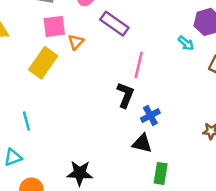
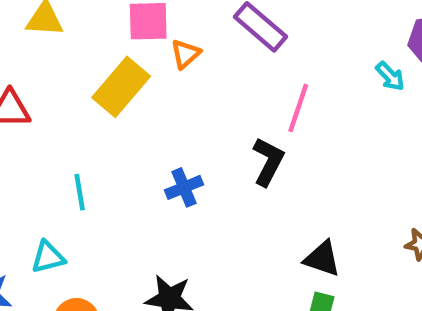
blue cross: (150, 116) -> (184, 187), moved
black triangle: (142, 143) -> (322, 259), moved

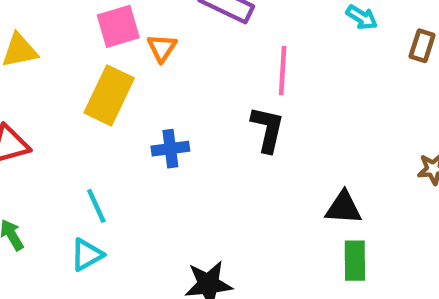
blue cross: (184, 187) -> (170, 149), moved, turned 30
cyan triangle: (48, 257) -> (87, 255), moved

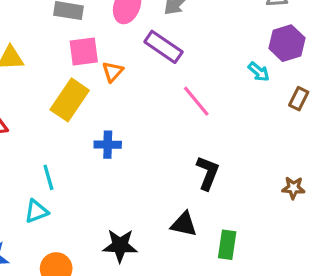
pink line: (283, 71) -> (196, 101), turned -52
black L-shape: (268, 129) -> (208, 173), moved
black triangle: (343, 208) -> (184, 224), moved

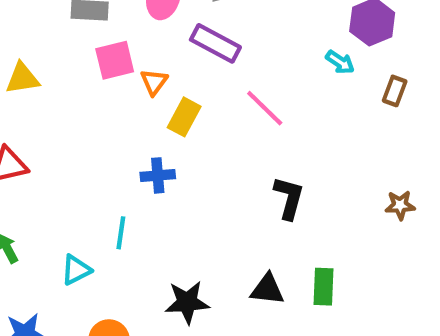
yellow rectangle: (70, 100) -> (184, 117), moved, size x0.7
cyan line: (48, 177) -> (121, 233), moved, turned 30
black triangle: (184, 224) -> (267, 289), moved

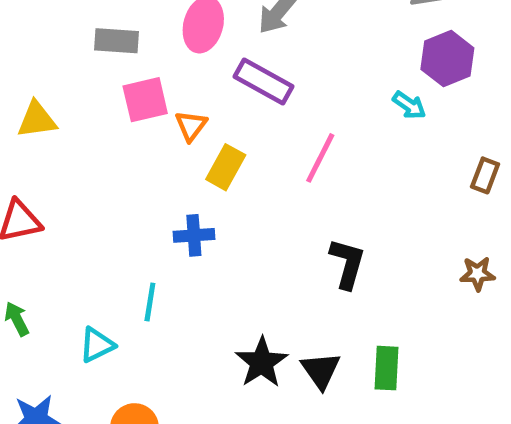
brown rectangle: (395, 91) -> (485, 175), moved
pink line: (265, 108) -> (320, 158), turned 72
black triangle: (267, 289) -> (321, 370), turned 48
black star: (187, 302) -> (262, 362), moved, turned -30

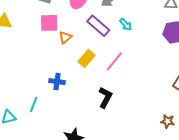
cyan arrow: (409, 105) -> (126, 25), moved
yellow rectangle: (226, 167) -> (87, 58), moved
black L-shape: (347, 263) -> (105, 97), moved

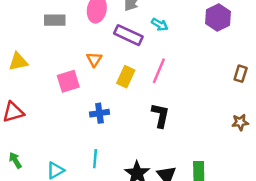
pink square: (49, 23) -> (68, 81), moved
cyan line: (34, 105) -> (95, 159), moved

